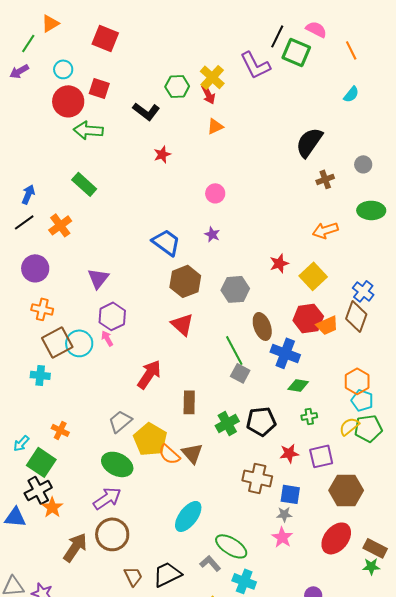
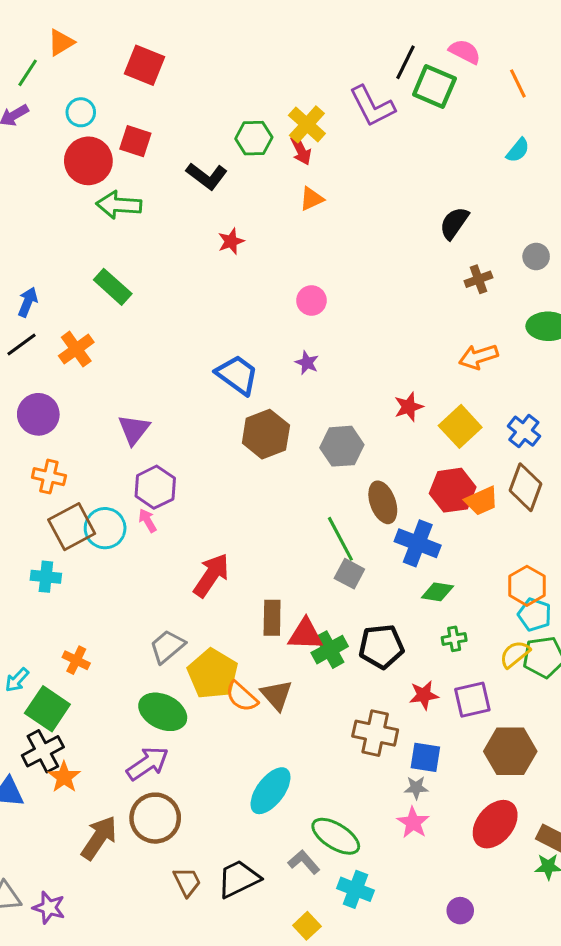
black semicircle: (309, 142) -> (454, 223), size x0.7
blue cross: (363, 291) -> (524, 431), moved
red triangle: (182, 324) -> (305, 634), moved, turned -40

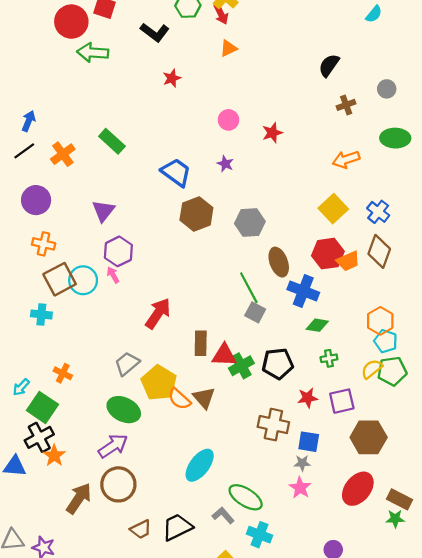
green rectangle: (113, 287) -> (112, 141), moved
red star: (409, 407) -> (272, 133), moved
brown trapezoid: (187, 882) -> (141, 529), turned 90

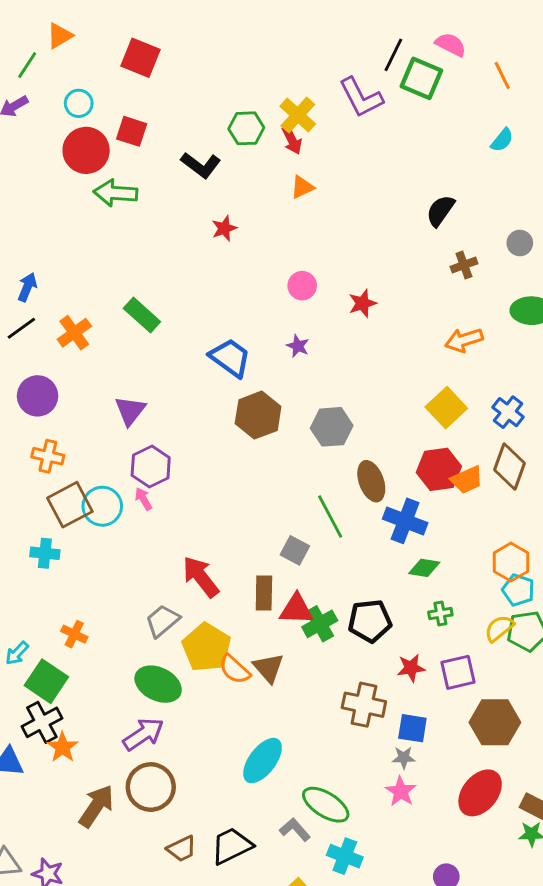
gray square: (255, 312) -> (295, 550), moved
red arrow: (158, 313) -> (201, 577), moved, turned -72

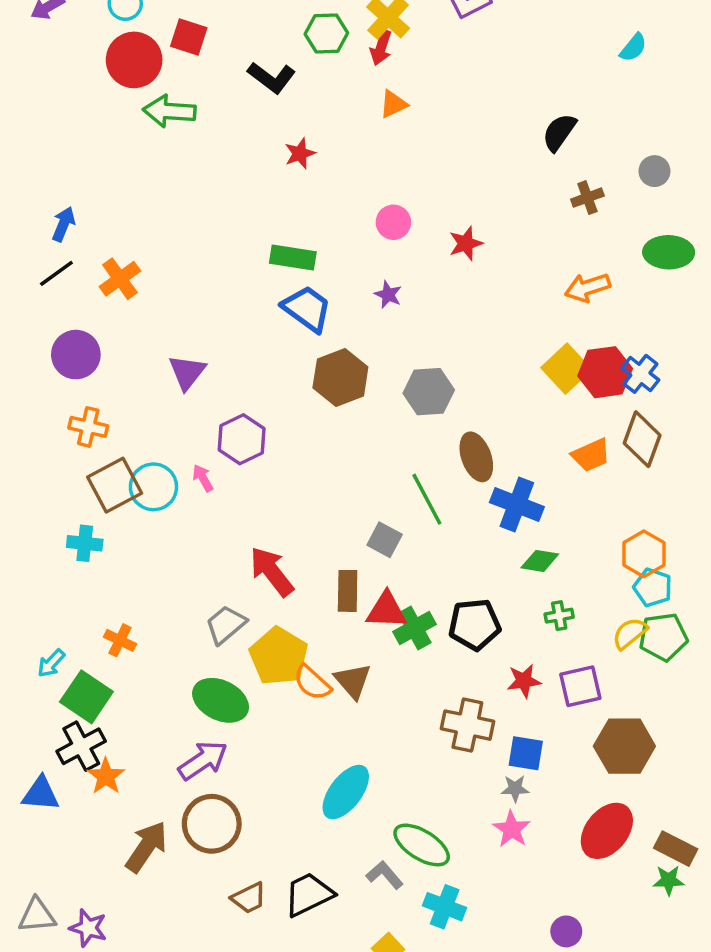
red arrow: (292, 140) -> (381, 48), turned 44
green rectangle: (142, 315) -> (293, 258), moved, turned -33
purple hexagon: (151, 466) -> (242, 439), moved
red hexagon: (439, 469) -> (605, 372), moved

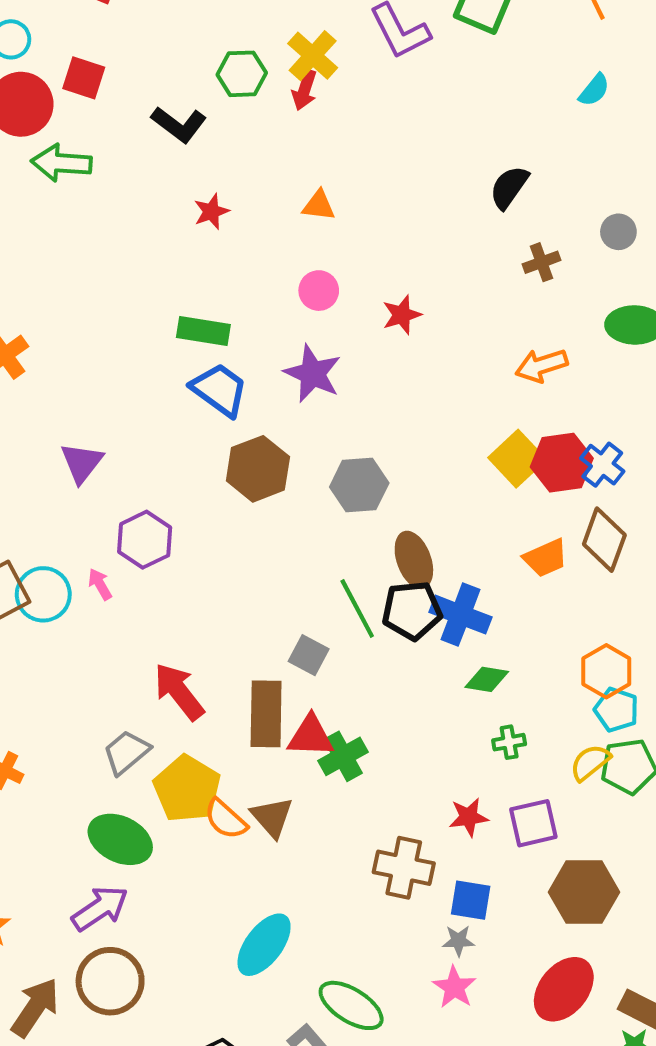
orange triangle: (393, 104) -> (319, 205), moved, turned 32
purple star: (388, 295) -> (313, 374), size x1.8
brown rectangle: (348, 591) -> (266, 714), size x1.4
black pentagon: (475, 624) -> (412, 611), moved

